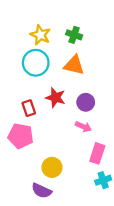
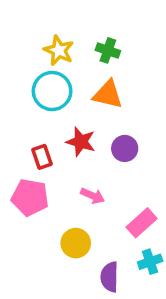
pink arrow: (83, 127) -> (93, 196), moved
pink rectangle: (97, 153) -> (142, 223), turned 30
purple semicircle: (42, 191) -> (109, 277), moved, turned 66

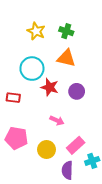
cyan circle: (52, 91) -> (32, 69), moved
red rectangle: (42, 157) -> (13, 98), moved, turned -64
pink pentagon: (30, 197) -> (16, 138), moved
pink rectangle: (142, 223) -> (76, 145), moved

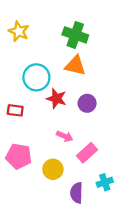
yellow star: (36, 31) -> (19, 31), moved
green cross: (66, 31) -> (75, 35), size x1.5
pink rectangle: (76, 145) -> (87, 153), moved

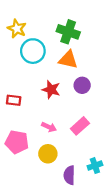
cyan circle: (36, 77) -> (33, 51), moved
purple circle: (87, 103) -> (82, 85), moved
pink arrow: (65, 136) -> (49, 127), moved
pink rectangle: (87, 153) -> (80, 126), moved

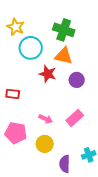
red star: (51, 90) -> (48, 74), moved

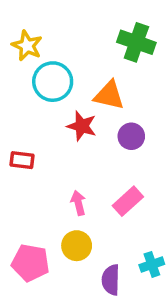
green cross: (64, 30) -> (136, 42), moved
pink arrow: (46, 119) -> (78, 203), turned -128
pink pentagon: (16, 133) -> (30, 263), moved

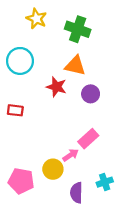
green cross: (136, 42) -> (78, 29), moved
yellow star: (27, 46) -> (36, 19), moved
cyan circle: (53, 82) -> (20, 61), moved
pink arrow: (78, 203) -> (71, 155), moved, turned 70

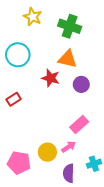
red rectangle: (15, 110) -> (14, 99), turned -40
pink arrow: (71, 155) -> (69, 147), moved

